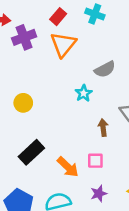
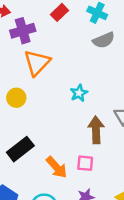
orange triangle: (63, 44) -> (37, 63), moved
gray semicircle: (105, 69) -> (104, 40), moved
brown arrow: (103, 128) -> (96, 130), size x1.5

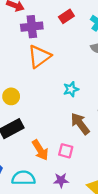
yellow circle: (16, 98) -> (11, 96), moved
brown arrow: (96, 130) -> (80, 124), turned -45

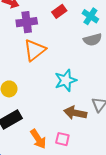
cyan star: (71, 89) -> (66, 80), size x1.5
brown arrow: (80, 124) -> (75, 113), turned -40

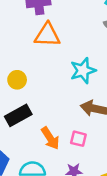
orange triangle: (35, 50) -> (47, 35), turned 40

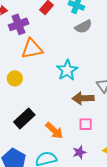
yellow circle: (17, 80) -> (15, 78), moved
pink square: (78, 139) -> (86, 124), moved

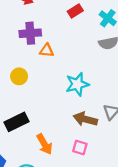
purple cross: (19, 24) -> (30, 33), moved
orange triangle: (32, 49) -> (47, 50), size x0.6

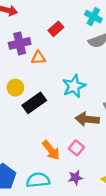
red rectangle: (75, 11) -> (56, 29), moved
black rectangle: (17, 122) -> (34, 103), moved
pink square: (80, 147) -> (76, 148), moved, turned 32

